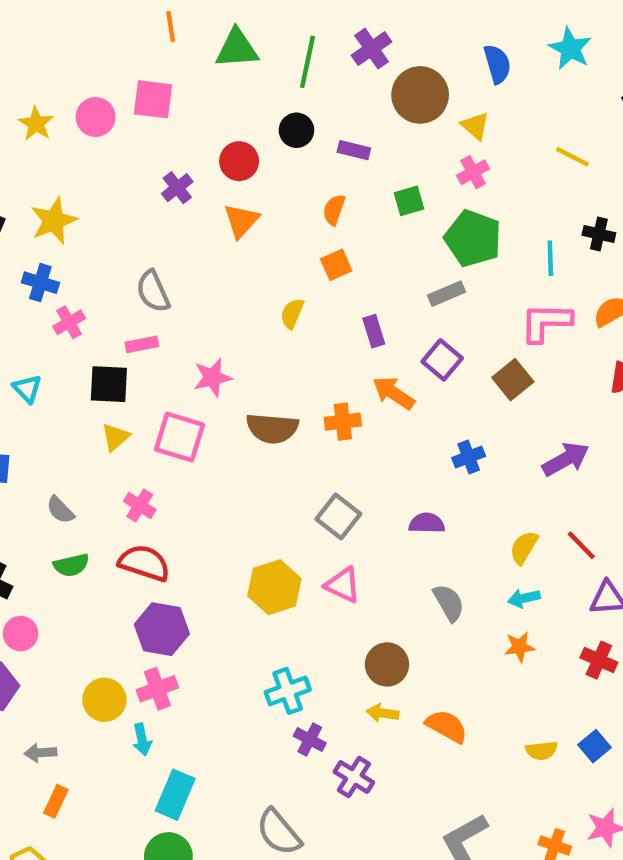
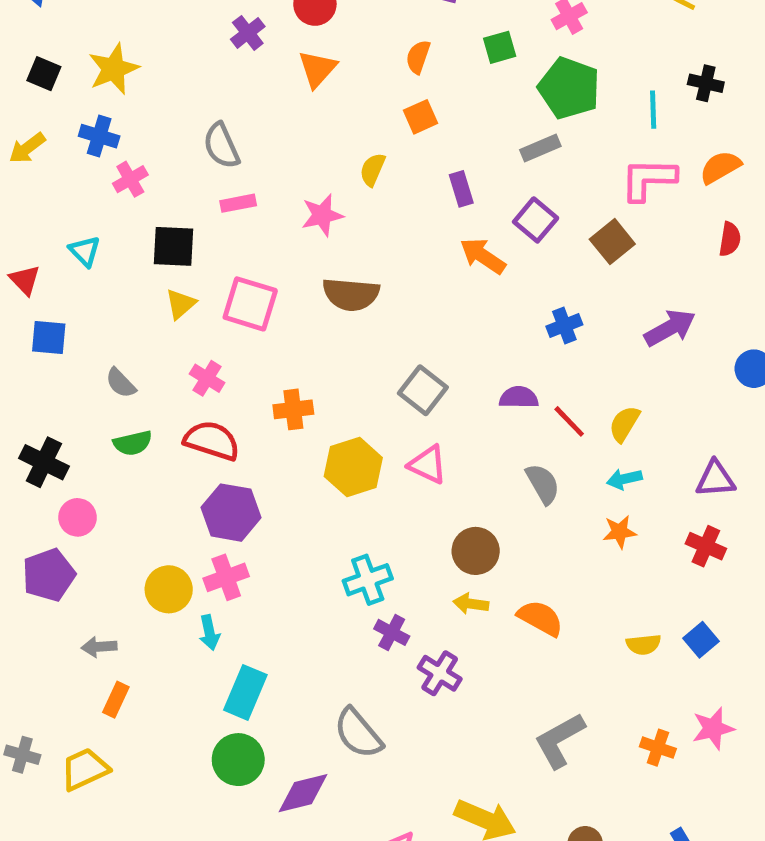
pink rectangle: (142, 344) -> (238, 203), moved
pink star: (213, 377) -> (322, 215), moved
orange cross: (343, 422) -> (293, 409), moved
red line: (581, 545) -> (569, 421), moved

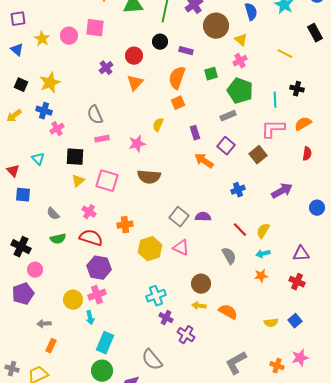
orange semicircle: (418, 57) -> (177, 78), size x1.6
purple semicircle: (519, 397) -> (203, 217), moved

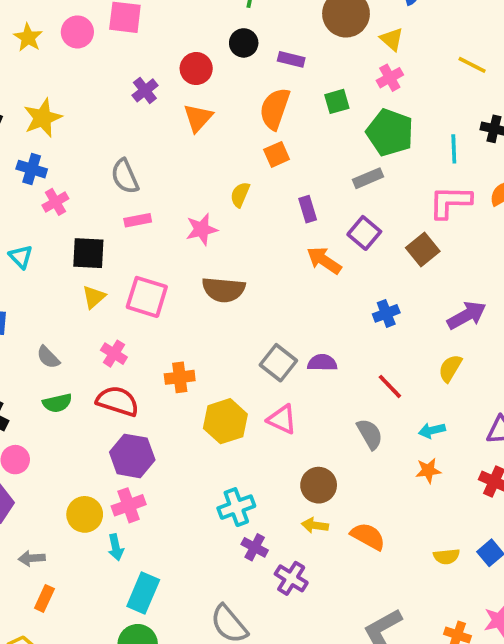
yellow semicircle: (263, 231) -> (450, 368), moved

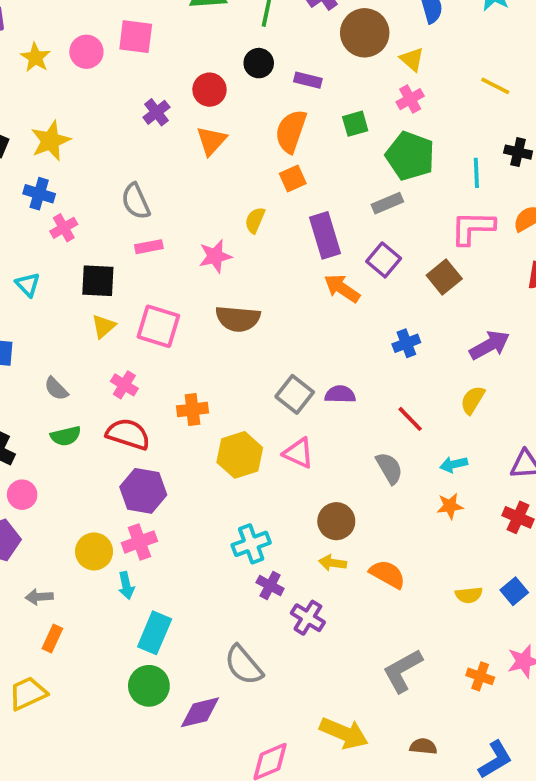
purple rectangle: (308, 209) -> (325, 235), size x1.6

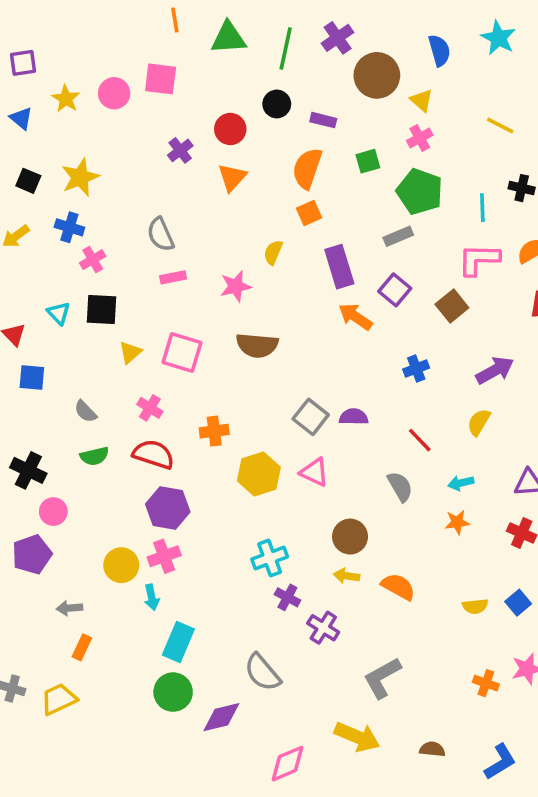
black square: (98, 281) -> (102, 310), moved
gray L-shape: (403, 671) -> (382, 678), moved

